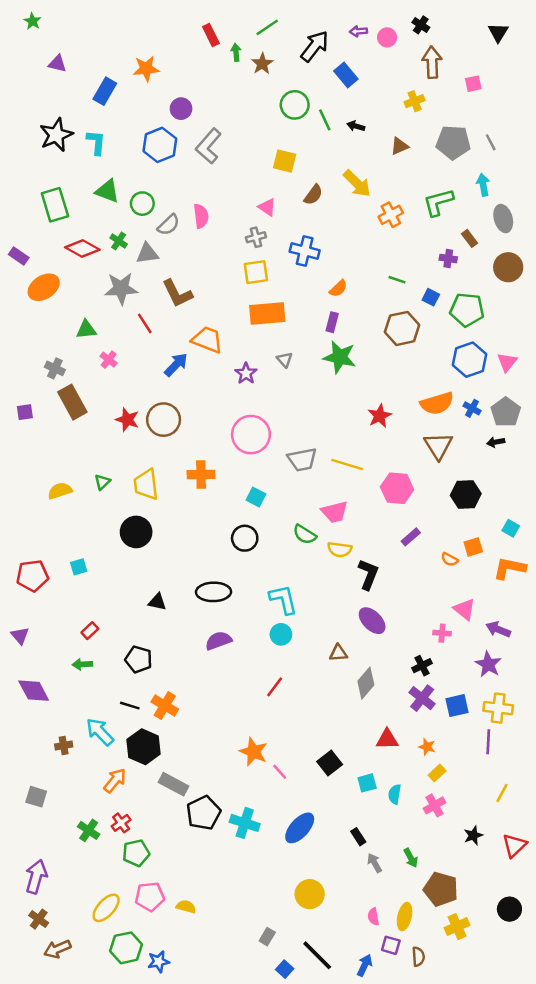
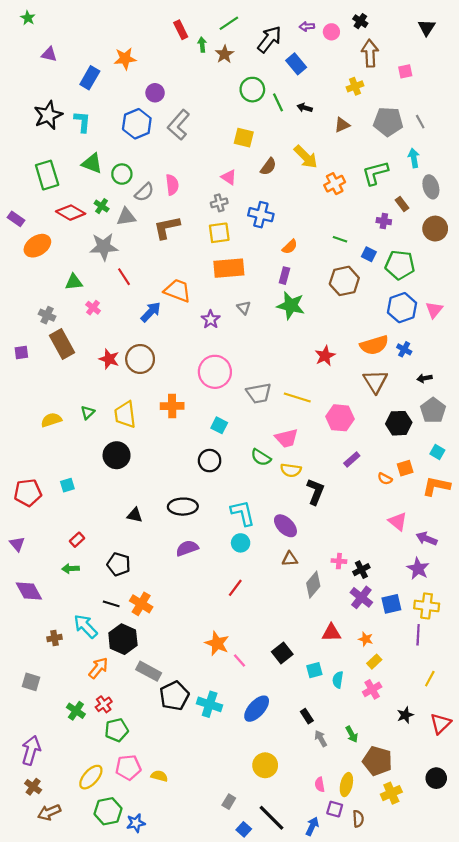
brown L-shape: (177, 293) -> (167, 227), moved, turned 104
gray pentagon: (506, 412) -> (433, 410), moved
purple ellipse: (372, 621) -> (285, 526), moved
pink cross: (442, 633) -> (339, 561), moved

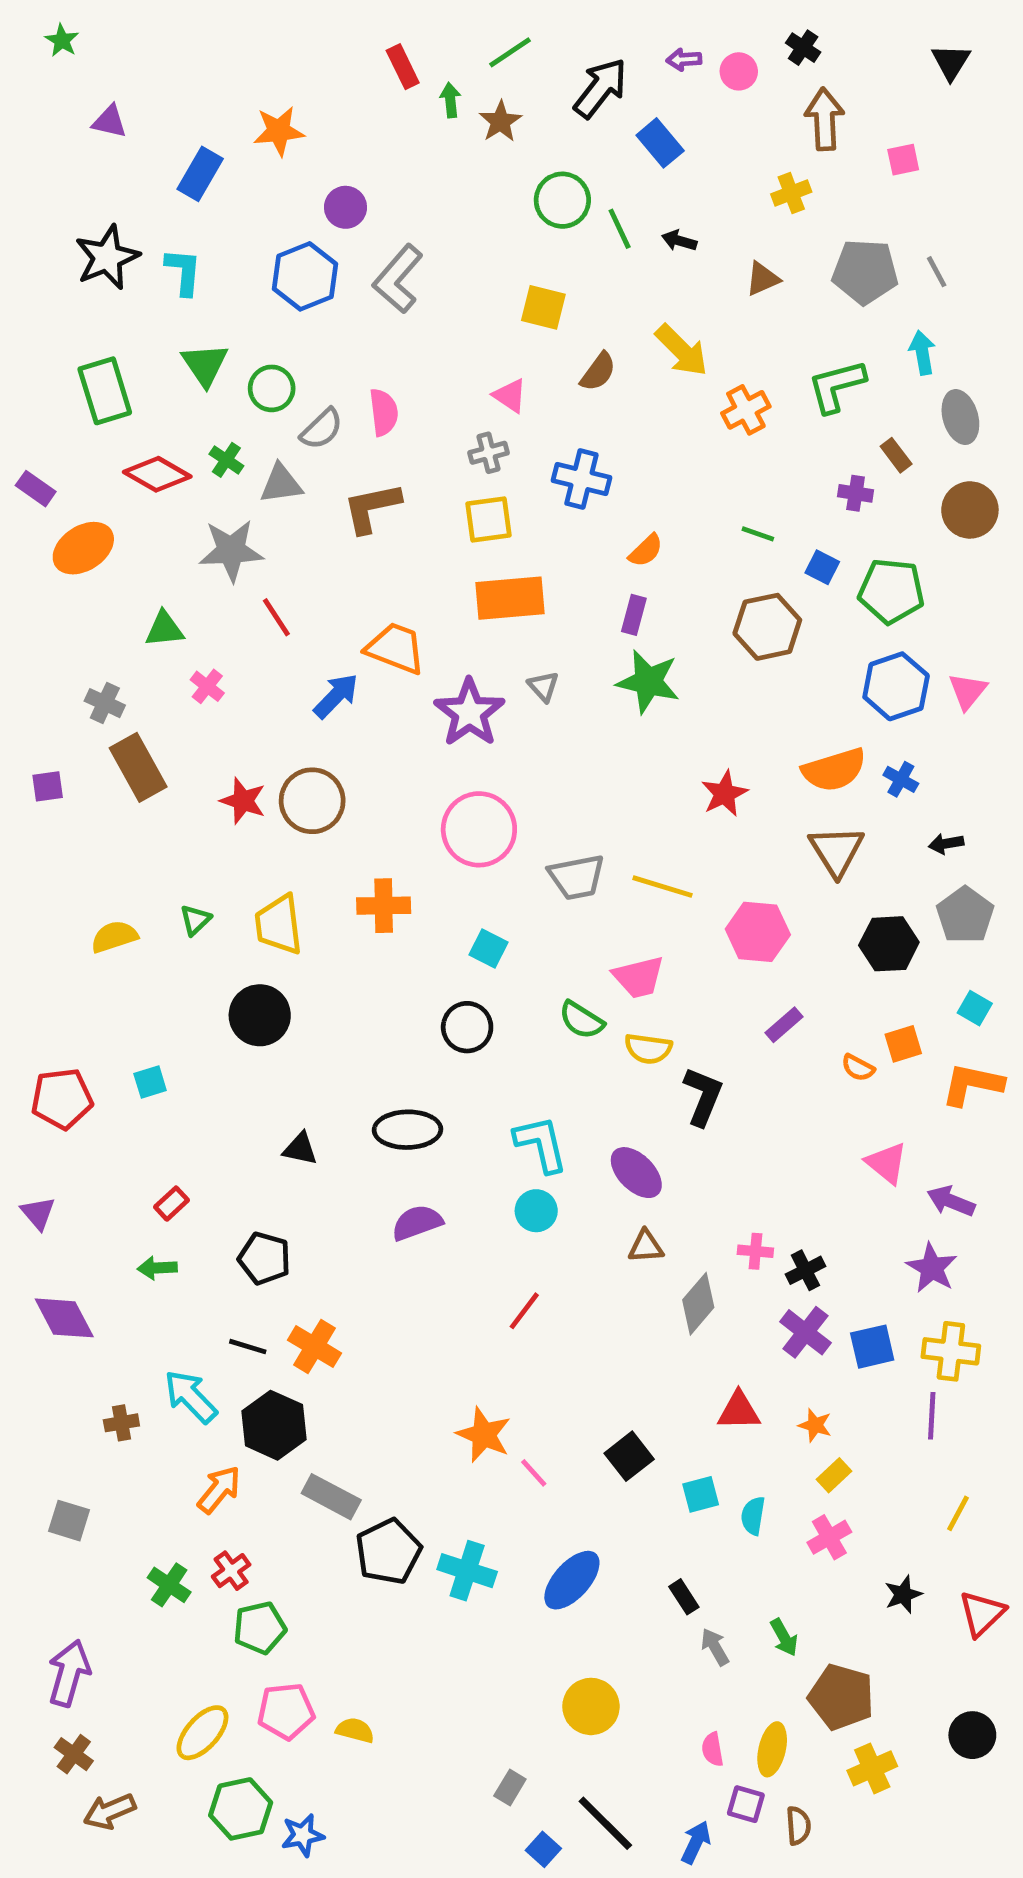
green triangle: (92, 163) -> (205, 365), turned 35
purple star: (211, 319) -> (469, 713), size x1.6

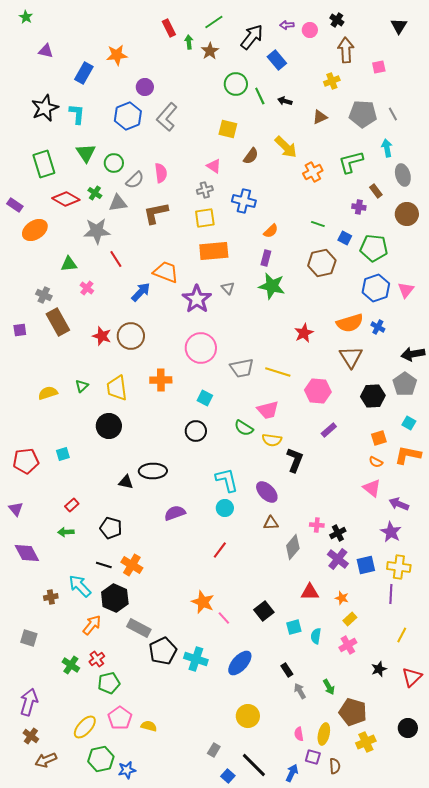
black arrow: (946, 844) -> (413, 354), moved, size x1.6
orange semicircle: (858, 1068) -> (376, 462), moved
black ellipse: (407, 1130) -> (153, 471), moved
pink pentagon: (286, 1711) -> (120, 718), turned -30

